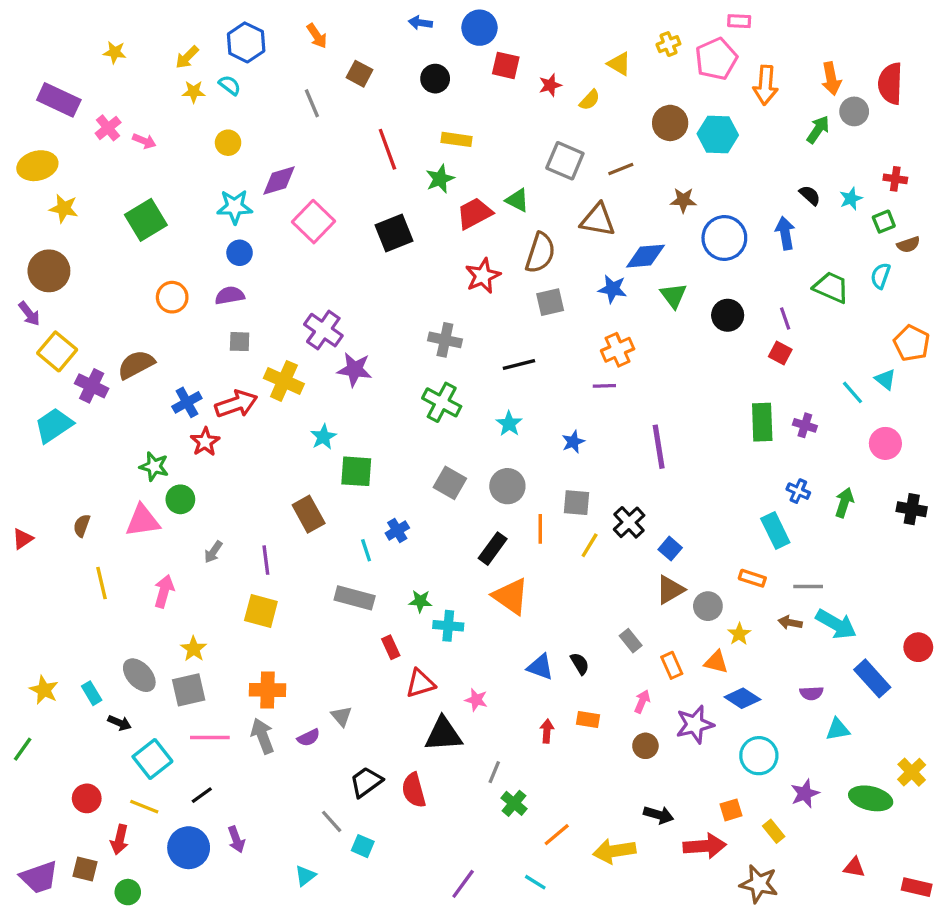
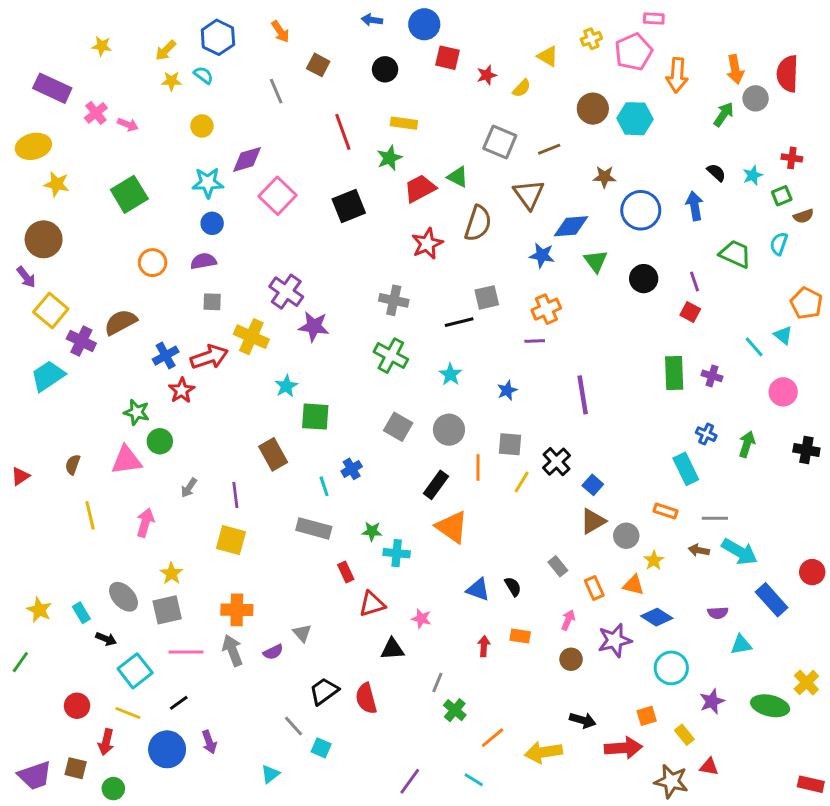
brown triangle: (598, 220) -> (529, 194), turned 44
gray square: (550, 302) -> (487, 297), moved
black triangle: (443, 734) -> (392, 649), size x0.7
red triangle: (854, 867) -> (709, 767), moved

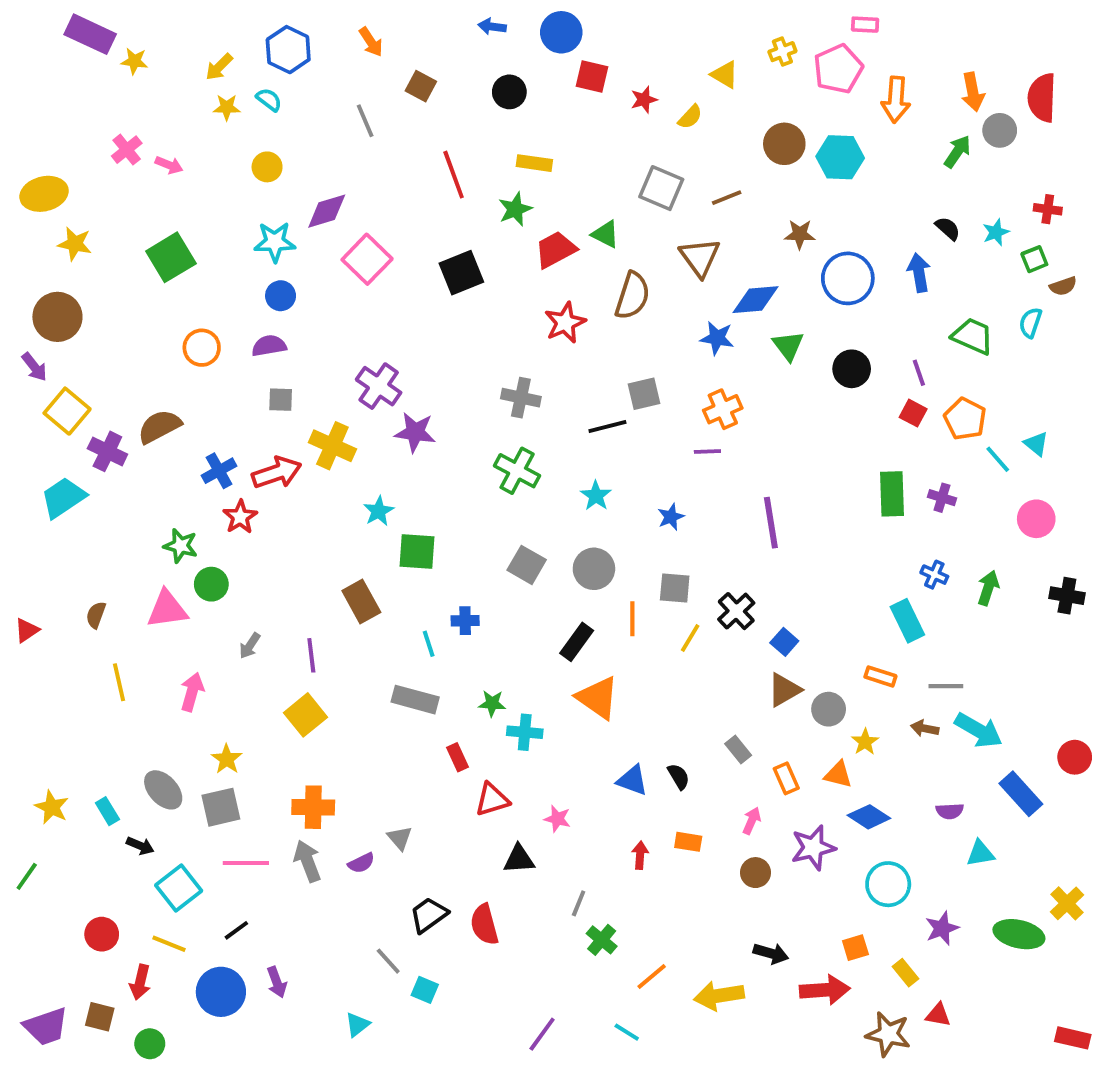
purple rectangle: (52, 88) -> (90, 34), moved
orange pentagon: (806, 303) -> (965, 419), moved
blue cross: (352, 469) -> (465, 621), turned 30
yellow square: (231, 540) -> (306, 715), turned 36

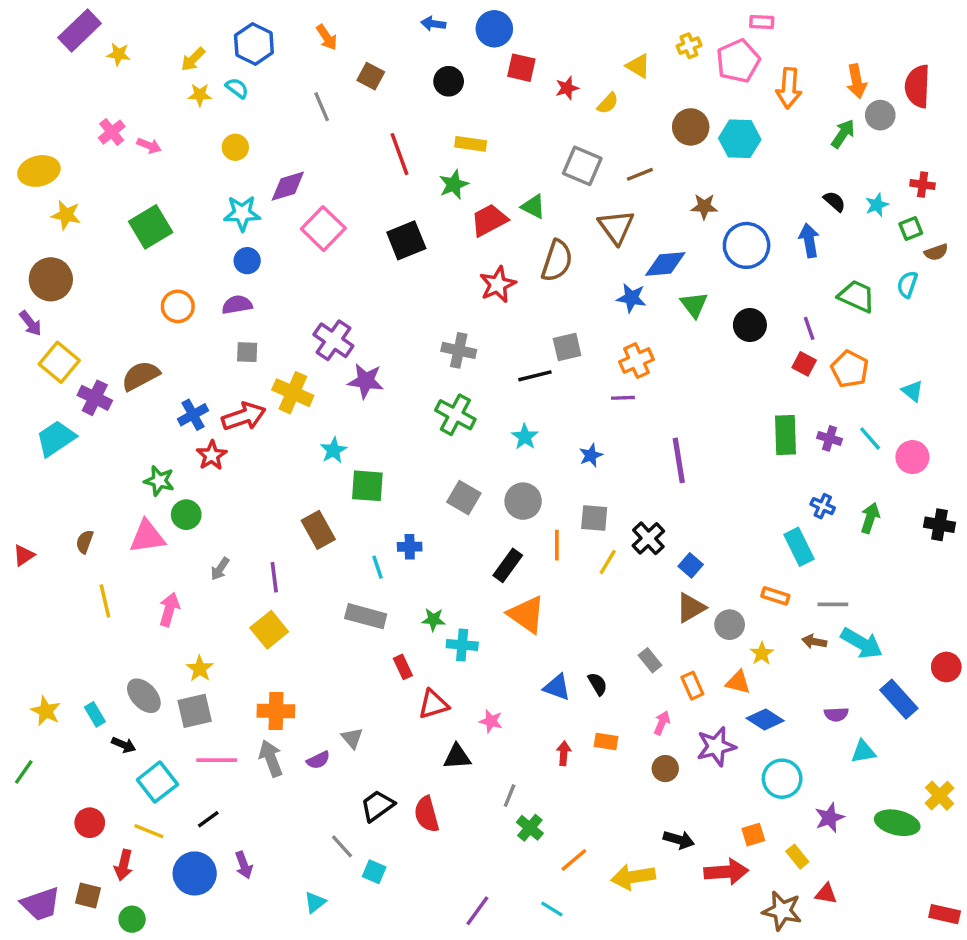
purple rectangle: (90, 34) -> (80, 30), turned -69
cyan line: (998, 459) -> (870, 438), moved

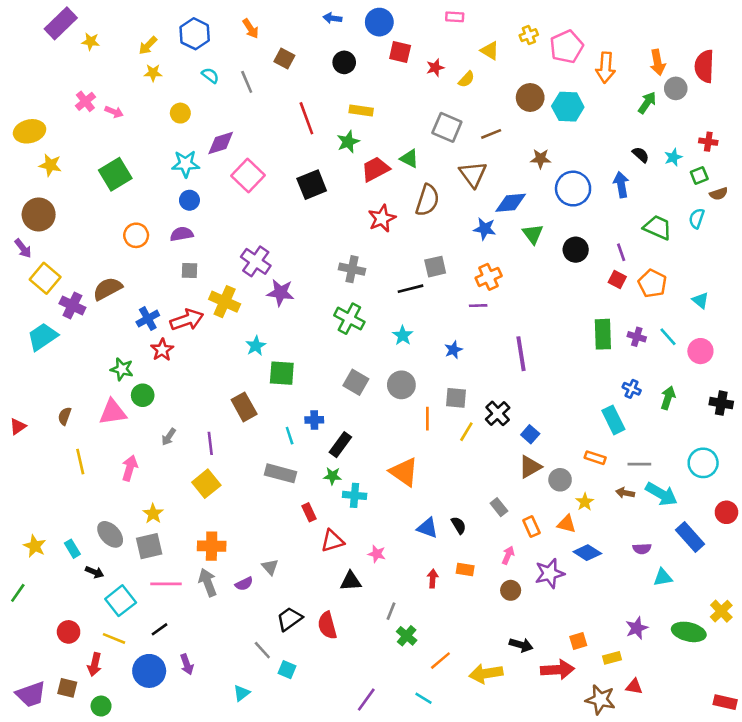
pink rectangle: (762, 22) -> (455, 17), moved
cyan semicircle: (237, 88) -> (210, 75), moved
black rectangle: (508, 565) -> (340, 445), moved
cyan circle: (782, 779) -> (703, 463), moved
yellow rectangle: (797, 857) -> (612, 658), turned -66

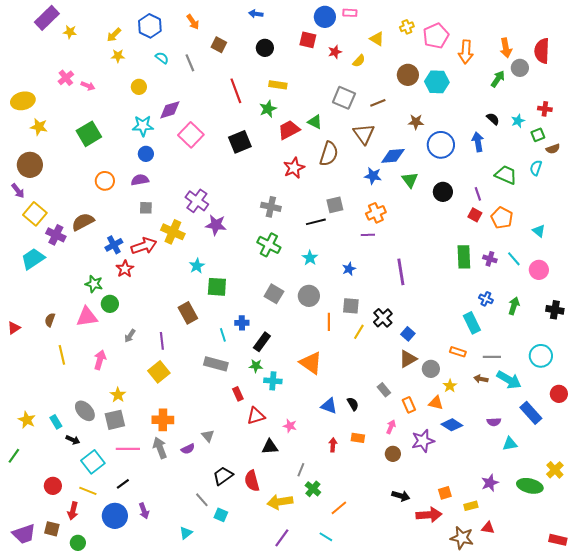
blue circle: (379, 22) -> (325, 17), moved
yellow arrow: (486, 674) -> (280, 502), moved

